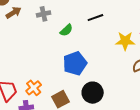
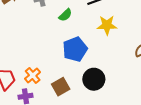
yellow star: (125, 41) -> (107, 25), moved

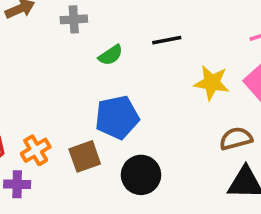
yellow star: (107, 25) -> (212, 83), moved
brown square: (61, 87) -> (85, 156), moved

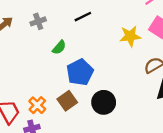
black line: (167, 40) -> (83, 17), moved
green semicircle: (111, 55) -> (59, 47), moved

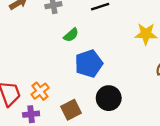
brown square: (67, 101) -> (71, 110), moved

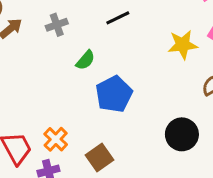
black circle: (109, 98) -> (182, 134), moved

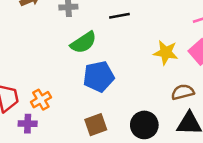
green semicircle: (85, 60) -> (83, 42), size x1.5
brown square: (99, 158) -> (96, 125), moved

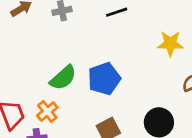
green semicircle: (83, 42) -> (63, 78), moved

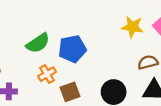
orange cross: (47, 111) -> (47, 74), moved

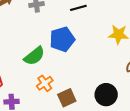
blue pentagon: (72, 49) -> (62, 39), moved

